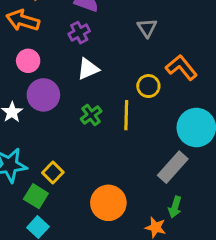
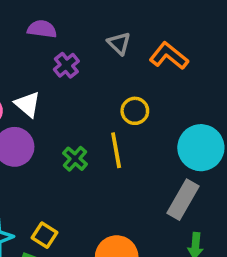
purple cross: (79, 33) -> (66, 65), moved
orange L-shape: (181, 68) -> (169, 56), moved
white triangle: (88, 69) -> (28, 104), moved, turned -45

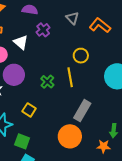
white triangle: (28, 104) -> (21, 42), moved
gray rectangle: (183, 200) -> (82, 111), moved
yellow square: (44, 235) -> (29, 110), moved

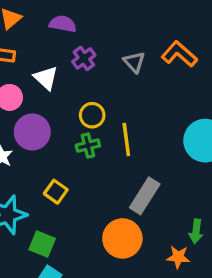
gray triangle: (72, 18) -> (134, 62), moved
yellow circle: (81, 56) -> (92, 115), moved
green cross: (47, 82) -> (88, 146), turned 32

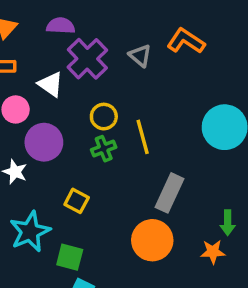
purple cross: (84, 58) -> (87, 59), size x1.6

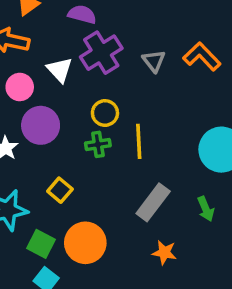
green arrow: (228, 223) -> (206, 209), moved, turned -35
orange circle: (152, 240) -> (85, 243), moved
orange star: (213, 252) -> (164, 253), moved

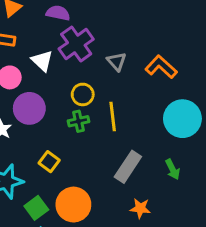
orange L-shape: (202, 56) -> (161, 67), moved
gray triangle: (154, 61) -> (116, 61), moved
green square: (41, 244) -> (36, 208), turned 30

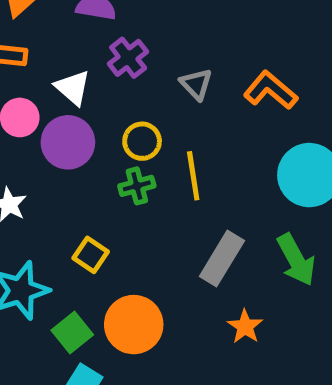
purple cross: (76, 44) -> (128, 58), size x0.7
purple circle: (29, 108) -> (68, 142), moved
green arrow: (173, 169) -> (296, 260), size x1.5
orange star: (140, 208) -> (245, 327), turned 30

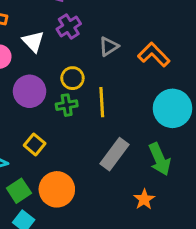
gray triangle: (196, 84) -> (109, 46), turned 35
purple circle: (68, 142) -> (30, 91), moved
orange star: (245, 327) -> (144, 199), moved

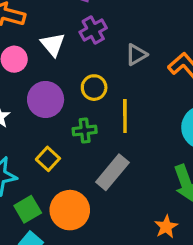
green cross: (67, 105) -> (85, 131), moved
gray rectangle: (114, 154) -> (112, 172), moved

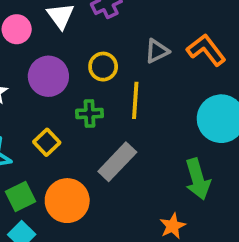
gray triangle: (136, 55) -> (157, 51), moved

